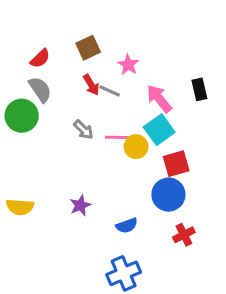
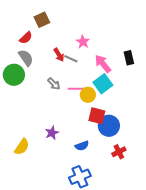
brown square: (88, 48) -> (42, 20), moved
red square: (176, 164) -> (97, 116), moved, turned 30
yellow semicircle: (20, 207) -> (22, 147), moved, turned -60

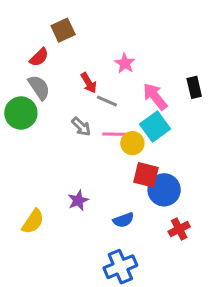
gray line: (71, 59) -> (107, 101), moved

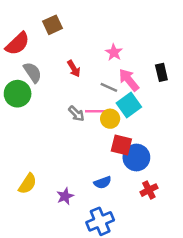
red semicircle: (39, 57) -> (18, 44), moved, size x1.5
pink star: (125, 63) -> (114, 52), moved
gray line: (107, 101) -> (109, 87), moved
gray arrow: (81, 127) -> (76, 114), moved
purple star: (78, 200) -> (65, 196), moved

